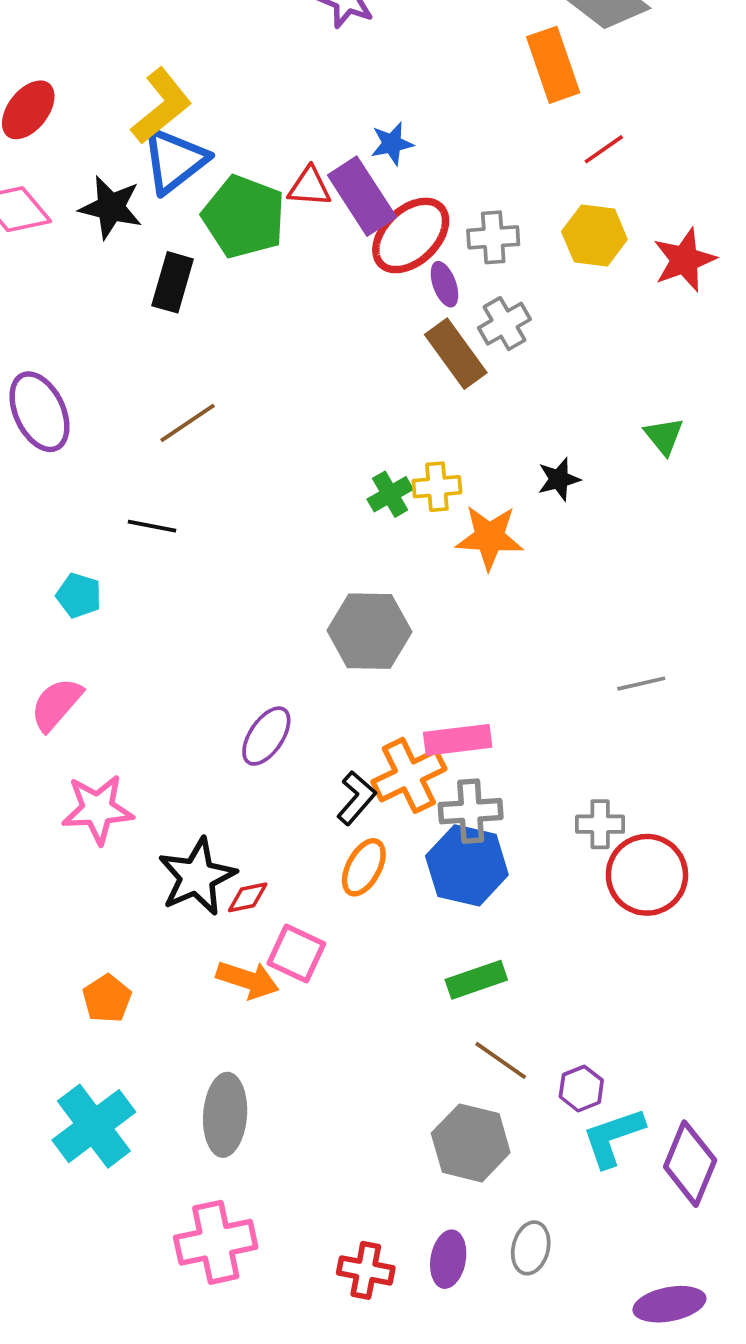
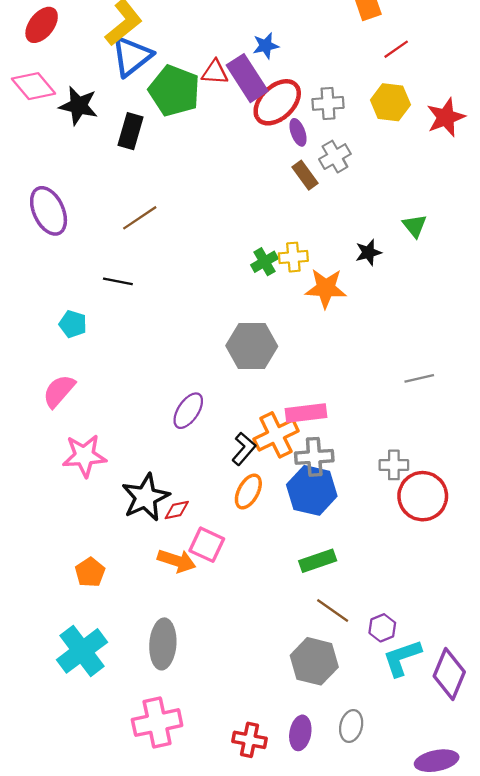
black star: (111, 207) -> (79, 106), moved
brown rectangle: (456, 354) -> (305, 175), size x0.7
green triangle: (664, 436) -> (415, 226), moved

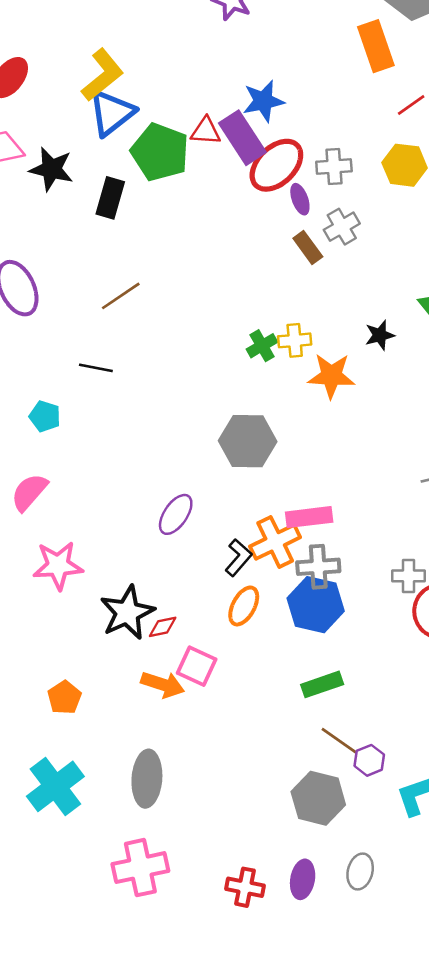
blue star: (266, 46) -> (263, 101), size x1.4
purple hexagon: (382, 628) -> (369, 760), moved

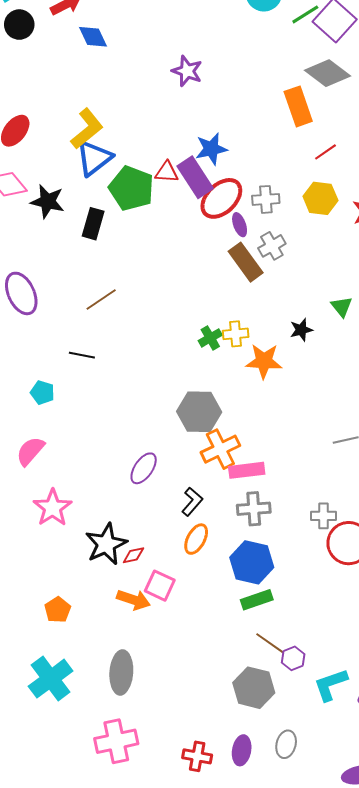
brown rectangle: (308, 248) -> (246, 262), size x1.5
orange cross: (275, 542) -> (220, 449), moved
pink star: (58, 565) -> (53, 508), turned -30
blue hexagon: (316, 605) -> (252, 562), moved

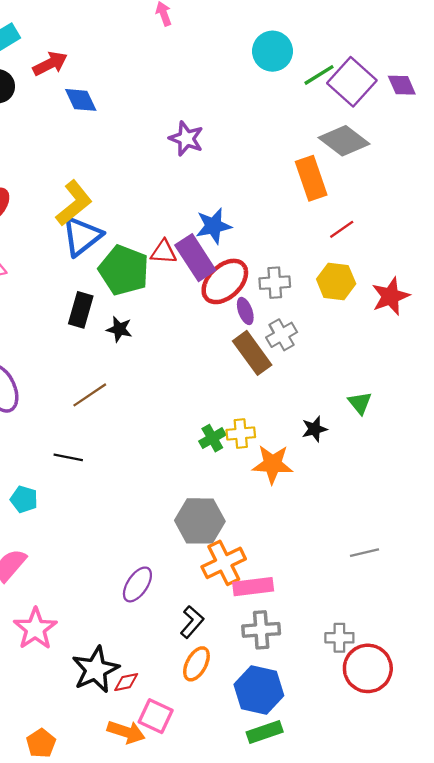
black star: (48, 201) -> (119, 329), moved, size x0.7

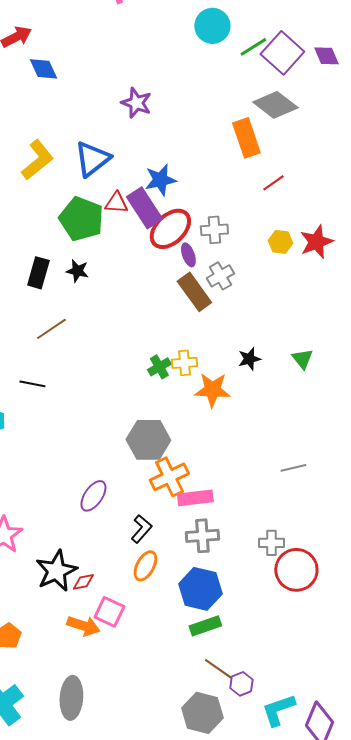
blue triangle: (82, 236) -> (92, 159), moved
yellow hexagon: (336, 281) -> (280, 242), moved, size x0.7
black rectangle: (81, 310) -> (38, 273), moved
green triangle: (360, 403) -> (302, 359), moved

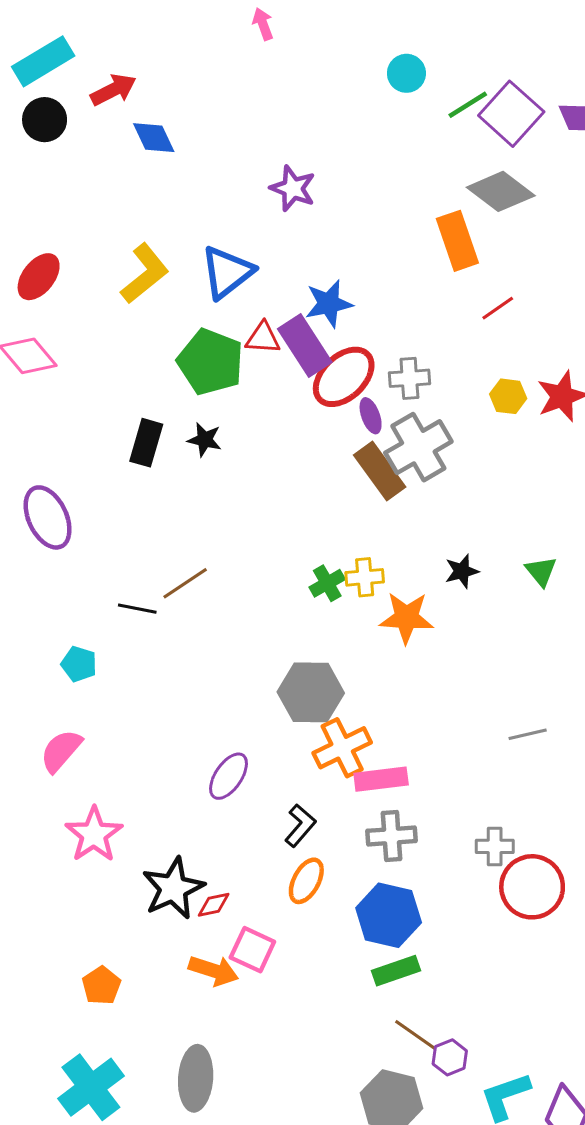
cyan circle: (212, 26) -> (406, 73), size x0.7
gray cross: (220, 276) -> (418, 447), size x1.6
brown line: (51, 329) -> (185, 583), moved

